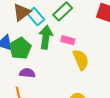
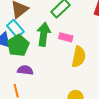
cyan rectangle: (36, 17) -> (15, 29), moved
yellow semicircle: (81, 60) -> (79, 57), turned 35

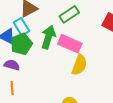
pink rectangle: (66, 37) -> (70, 44), size x1.6
purple semicircle: (25, 70) -> (12, 65), moved

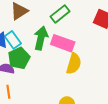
cyan rectangle: (21, 27) -> (13, 40), moved
green pentagon: (21, 44) -> (19, 58), moved

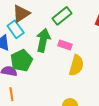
cyan rectangle: (13, 40) -> (16, 29), moved
pink rectangle: (63, 43) -> (65, 45), size x0.6

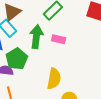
yellow semicircle: (76, 65) -> (54, 79), moved

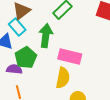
pink rectangle: (59, 39) -> (70, 56), moved, size x1.6

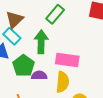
purple semicircle: (14, 69) -> (39, 75), moved

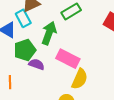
yellow semicircle: (62, 82) -> (80, 79), moved

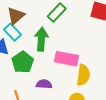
purple semicircle: (36, 64) -> (44, 84), moved

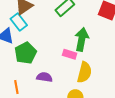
green arrow: (41, 39) -> (82, 39), moved
pink rectangle: (67, 59) -> (70, 54), size x0.6

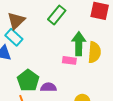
green pentagon: (26, 53) -> (28, 80), moved
yellow semicircle: (84, 72) -> (94, 52), moved

